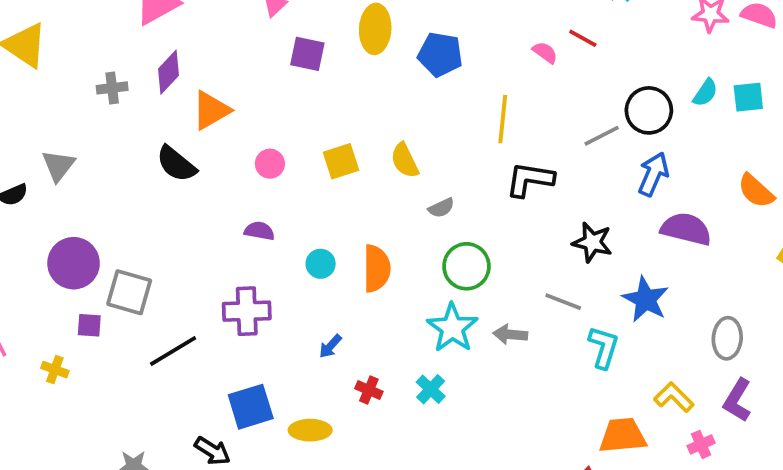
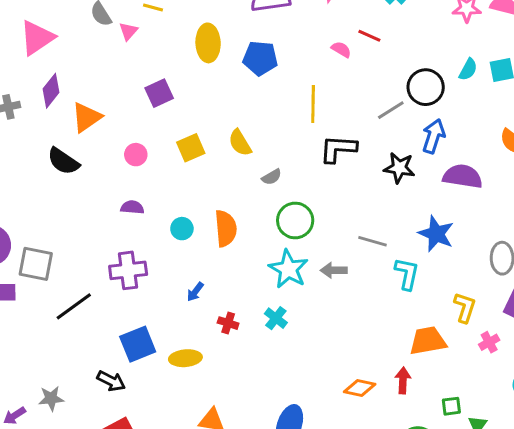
purple square: (307, 54) -> (159, 93), moved, turned -32
black star: (592, 242) -> (399, 168), moved
yellow L-shape: (674, 397) -> (465, 308), turned 68

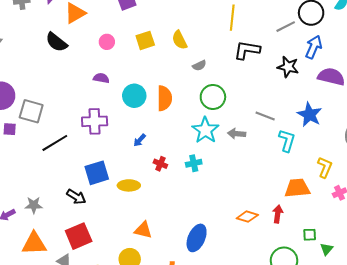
cyan circle: (182, 229) -> (134, 96), size x1.5
cyan cross: (276, 318) -> (194, 163), turned 35

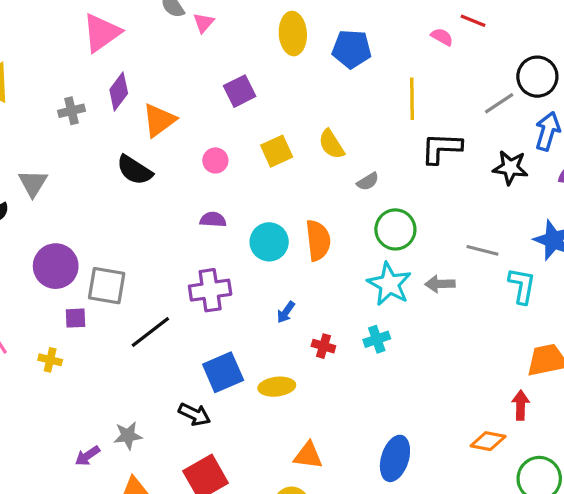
orange diamond: (247, 217) -> (488, 441), moved

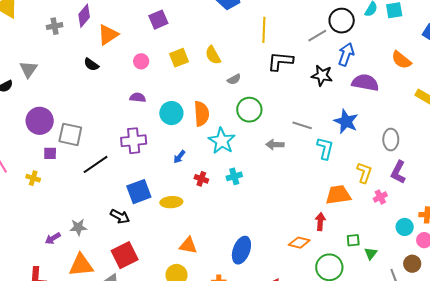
black semicircle: (135, 170) -> (91, 64), size x0.7
cyan star: (389, 284) -> (222, 141), moved

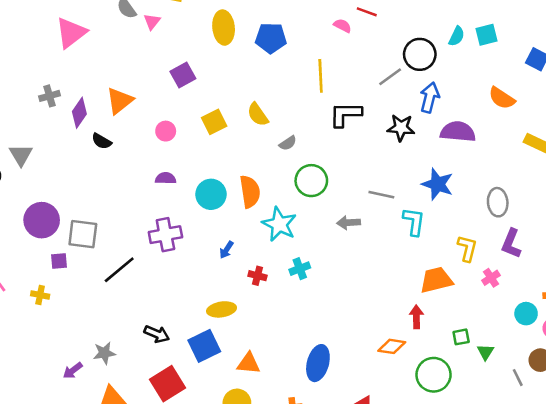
purple diamond: (84, 16) -> (79, 113), moved
blue square: (139, 192) -> (204, 346), moved

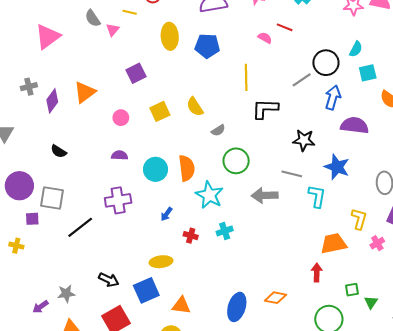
cyan square: (487, 35) -> (368, 73), moved
black star: (401, 128) -> (304, 140), moved
black semicircle: (102, 141) -> (59, 151), moved
gray arrow: (349, 223) -> (265, 195), size x1.4
orange diamond: (392, 346) -> (275, 298), moved

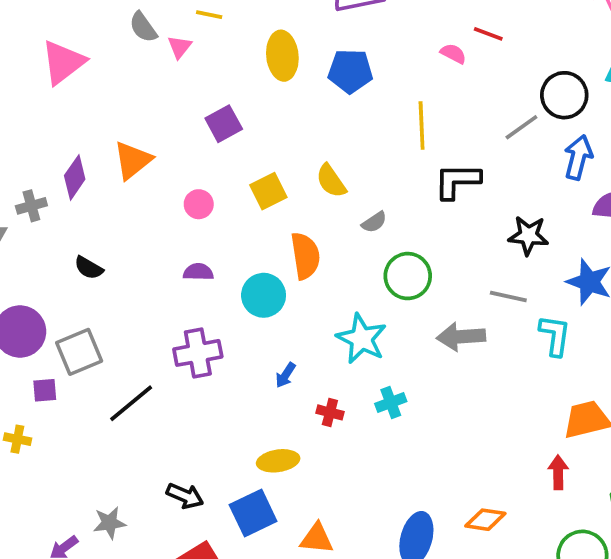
gray cross: (29, 87) -> (31, 206), moved
orange semicircle: (187, 168) -> (305, 256), moved
gray square: (52, 198) -> (79, 352), turned -30

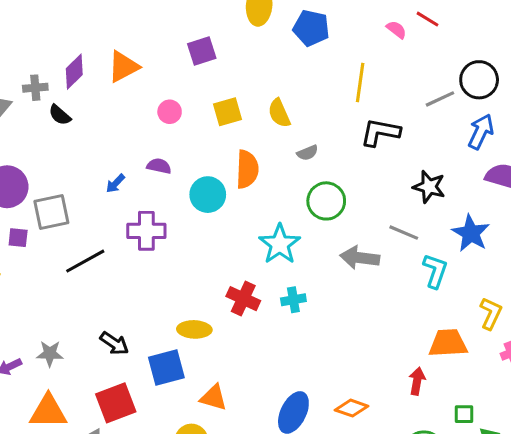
black semicircle: (89, 268) -> (60, 115), moved
blue arrow: (285, 375) -> (115, 183), moved
red cross: (330, 412) -> (243, 299), size x1.5

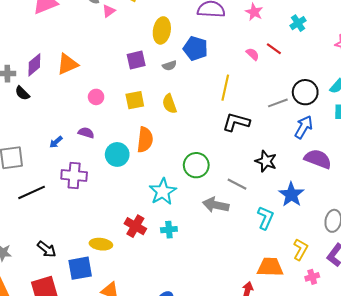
purple square: (202, 51) -> (136, 60), moved
gray semicircle: (308, 153) -> (169, 66), moved
gray line: (404, 233) -> (237, 184), moved

